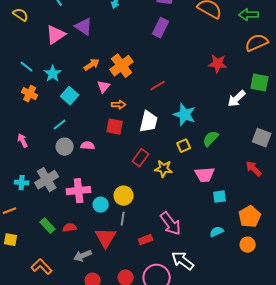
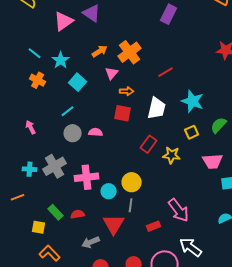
yellow square: (11, 240) -> (39, 227), moved

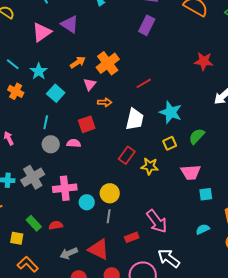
cyan line: (68, 111) -> (46, 122), turned -40
red square: (123, 113) -> (87, 124), moved, turned -30
red triangle: (114, 224) -> (99, 249), moved, turned -35

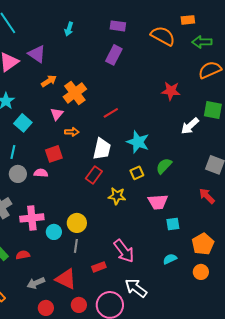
orange arrow: (78, 62) -> (49, 81), moved
red rectangle: (127, 155) -> (94, 175), moved

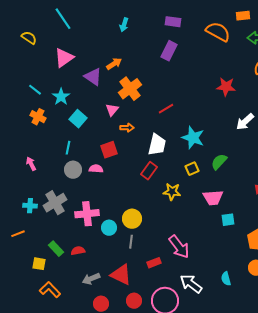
purple triangle: (37, 54) -> (93, 77), moved
orange arrow: (49, 81) -> (114, 64), moved
cyan semicircle: (170, 259) -> (226, 279), moved, turned -80

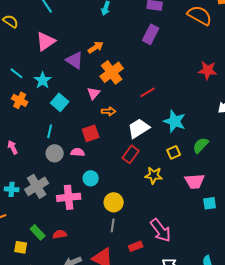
white trapezoid: (157, 145) -> (139, 128), turned -135
cyan circle: (109, 228) -> (91, 178), moved

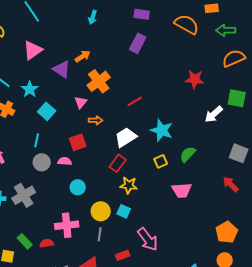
yellow star: (154, 175) -> (129, 185), moved
pink cross: (69, 197) -> (67, 225), moved
cyan square: (210, 203) -> (124, 211), moved, turned 32

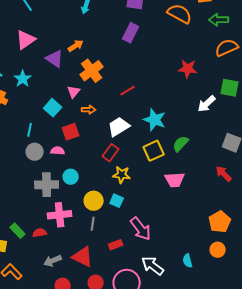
cyan square: (47, 111) -> (53, 108), moved
yellow square: (161, 161) -> (154, 151), size x1.5
gray cross: (24, 195) -> (47, 185), moved, turned 30

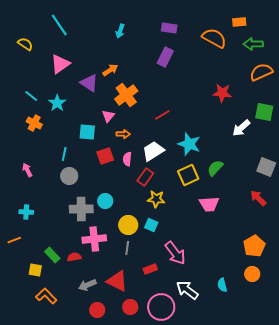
cyan square: (53, 108) -> (87, 132), turned -36
pink semicircle: (58, 151) -> (127, 159), moved, turned -88

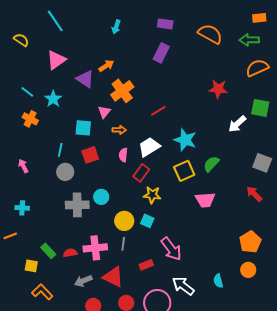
orange rectangle: (239, 22) -> (259, 18), moved
red square: (105, 156) -> (90, 155), moved
pink cross: (94, 239) -> (95, 248), moved

